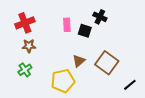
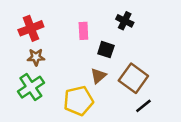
black square: (85, 31) -> (106, 50), moved
green cross: (25, 70) -> (31, 87), size x1.5
black line: (130, 85) -> (143, 106), moved

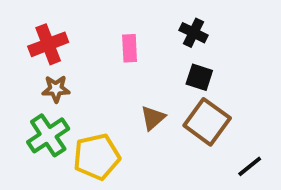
black square: (106, 50) -> (199, 77), moved
yellow pentagon: (78, 101) -> (97, 157), moved
black line: (143, 106) -> (250, 166), moved

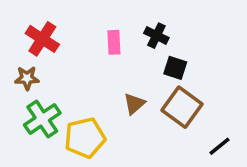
black cross: (193, 33) -> (156, 36), moved
red cross: (48, 44) -> (42, 39), turned -36
brown star: (56, 89) -> (27, 78), moved

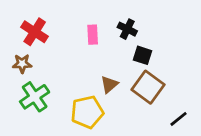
yellow pentagon: (85, 138) -> (87, 112), moved

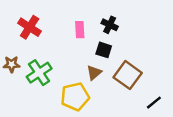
black square: (142, 55) -> (104, 50), moved
brown star: (22, 64) -> (12, 64), moved
green cross: (35, 97) -> (39, 73), moved

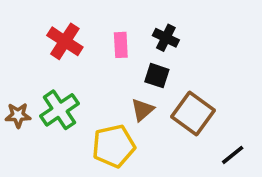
red cross: (30, 27) -> (65, 41), moved
brown star: (12, 64) -> (18, 115), moved

